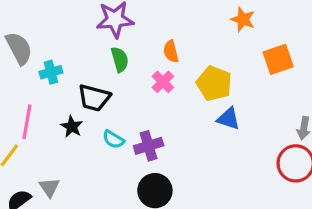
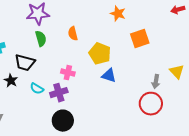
pink cross: (163, 82) -> (68, 73), moved, turned -32

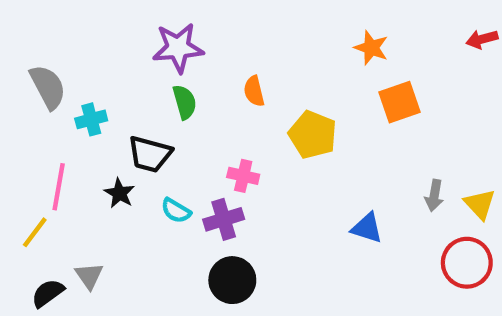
orange star: (118, 14) -> (371, 48), moved
yellow triangle: (177, 72) -> (480, 204), moved
blue triangle: (109, 76) -> (367, 228), moved
red circle: (151, 104) -> (467, 263), moved

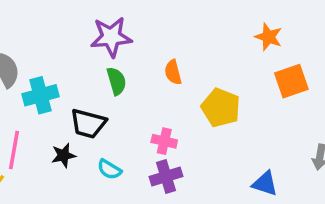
cyan cross: (91, 119) -> (40, 95), size x1.4
black star: (119, 193) -> (63, 155), turned 30
purple cross: (224, 219) -> (166, 177), moved

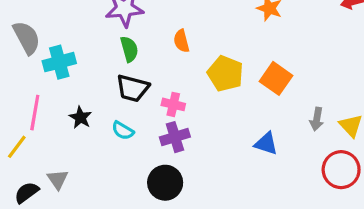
orange square: (291, 81) -> (276, 78), moved, turned -36
black trapezoid: (88, 124) -> (133, 88), moved
black star: (63, 155) -> (80, 118), turned -30

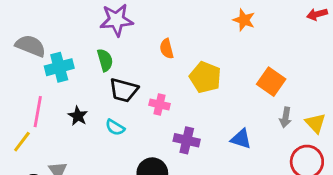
gray semicircle: (27, 38) -> (31, 46), turned -40
green semicircle: (129, 49) -> (105, 60), moved
orange square: (276, 78) -> (271, 82), moved
purple cross: (175, 137) -> (187, 140), moved, turned 30

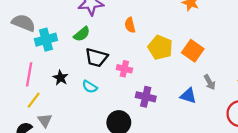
green semicircle: (105, 60) -> (82, 34), turned 66
orange square: (271, 82) -> (193, 51), moved
gray arrow: (285, 117) -> (210, 82), moved, turned -40
yellow line: (22, 142) -> (34, 100), moved

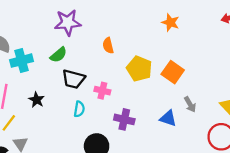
cyan semicircle: (90, 87) -> (79, 109), moved, turned -112

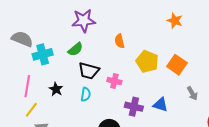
cyan semicircle: (79, 109) -> (86, 94), moved
blue triangle: (168, 118) -> (161, 105), moved

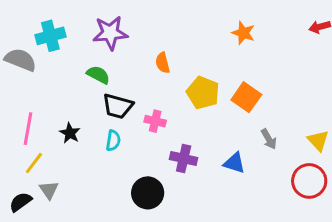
green semicircle: (75, 49) -> (98, 75), turned -112
cyan cross: (43, 54) -> (50, 36), moved
blue triangle: (161, 105) -> (234, 163), moved

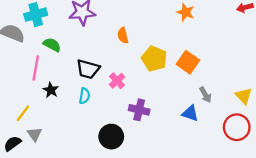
green semicircle: (98, 75) -> (52, 45), moved
pink cross: (155, 121) -> (117, 81), turned 35
pink line: (28, 129) -> (36, 68), moved
blue triangle: (234, 163) -> (190, 113), moved

